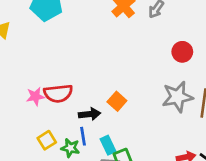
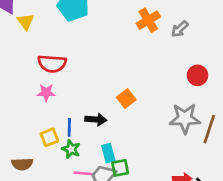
red semicircle: (58, 93) -> (52, 64), moved
orange square: (117, 101) -> (126, 99), moved
blue line: (83, 136) -> (69, 127), moved

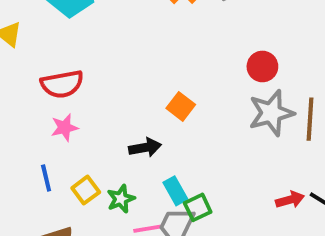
red circle: (198, 75) -> (262, 66), moved
blue line: (69, 127) -> (46, 178), moved
green star: (71, 149) -> (121, 199), turned -30

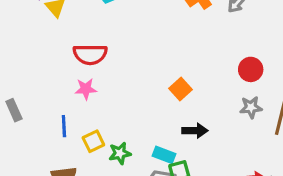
gray star: (271, 113) -> (251, 107), size x0.6
black arrow: (145, 148) -> (195, 131), moved
cyan rectangle: (175, 191) -> (164, 155), turned -50

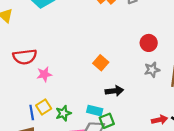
red semicircle: (90, 54) -> (25, 57), moved
pink star: (86, 89) -> (44, 74), moved
blue line: (64, 126) -> (32, 112), moved

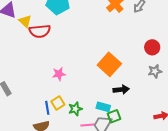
red semicircle: (25, 57) -> (40, 31), moved
orange square: (101, 63) -> (109, 64), size x1.6

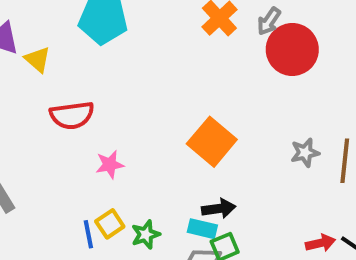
red semicircle: (40, 31) -> (72, 115), moved
red circle: (152, 47) -> (292, 50), moved, size x1.6
black arrow: (121, 90) -> (219, 209), moved

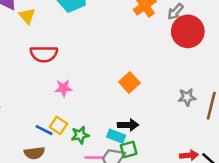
orange square: (212, 142) -> (129, 82), size x0.7
yellow square: (110, 224) -> (58, 125), turned -30
blue line: (88, 234) -> (44, 130), turned -60

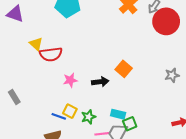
yellow triangle: (27, 16) -> (36, 44), moved
black arrow: (128, 125) -> (100, 82), moved

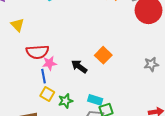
red semicircle: (51, 54) -> (37, 52), moved
black arrow: (100, 82) -> (79, 67), turned -140
blue line: (59, 116) -> (43, 76), moved, turned 56

